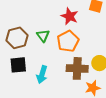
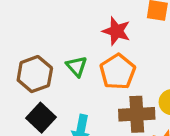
black square: (18, 65) -> (41, 118), turned -36

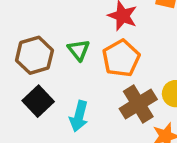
brown cross: (137, 114) -> (138, 104), turned -32

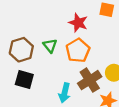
black square: (38, 101) -> (24, 80), turned -30
cyan arrow: (79, 116) -> (65, 93), moved

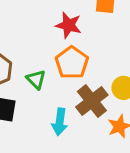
green triangle: (50, 46) -> (36, 79), moved

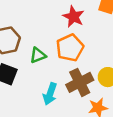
green triangle: (36, 79) -> (38, 55), turned 42

